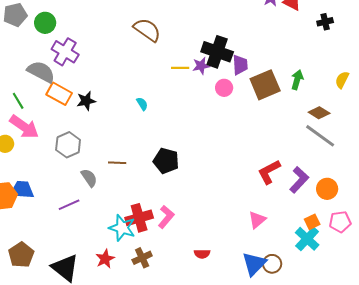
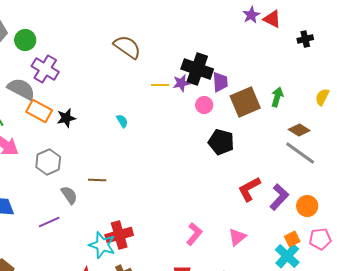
black pentagon: (166, 161) -> (221, 142), moved
pink L-shape: (166, 217) -> (194, 234), moved

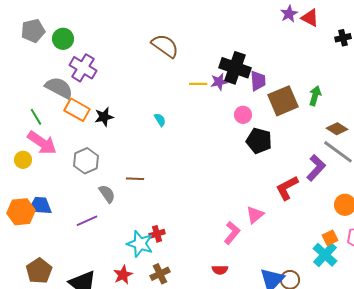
pink circle: (204, 105) -> (243, 115), moved
purple L-shape: (279, 197) -> (316, 168), moved
red cross: (119, 235) -> (157, 234), size x0.6
pink triangle: (237, 237) -> (255, 215), moved

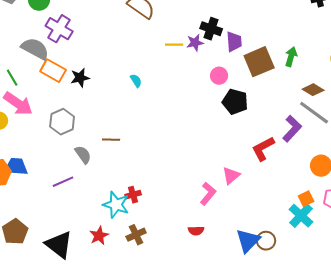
black cross: (235, 68) -> (211, 29), size x0.7

